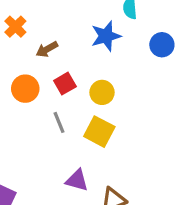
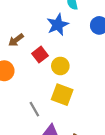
red square: (65, 84) -> (40, 55), moved
gray line: (59, 122) -> (34, 109), moved

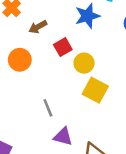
yellow square: (62, 95) -> (95, 90), moved

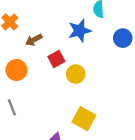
yellow square: (95, 90) -> (84, 119), moved
gray line: (48, 108) -> (12, 107), moved

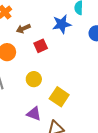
yellow circle: (76, 74) -> (34, 79), moved

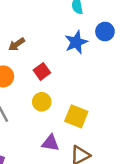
blue star: (62, 24) -> (76, 42), moved
red square: (41, 46) -> (42, 71), moved

